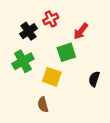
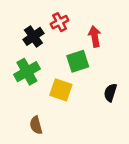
red arrow: (81, 31) -> (95, 36), turned 132
brown semicircle: (43, 105) -> (36, 125), moved

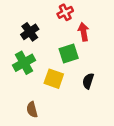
red cross: (60, 22) -> (65, 12), moved
black semicircle: (110, 93) -> (88, 81), moved

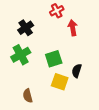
green square: (69, 54) -> (54, 59), moved
yellow square: (54, 79) -> (60, 82), moved

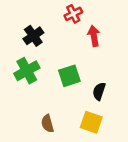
yellow square: (60, 82) -> (91, 122), moved
brown semicircle: (28, 96) -> (47, 124), moved

